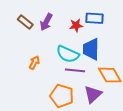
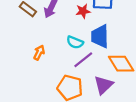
cyan semicircle: (68, 54) -> (75, 42), size x0.7
purple line: (75, 70) -> (83, 60), turned -42

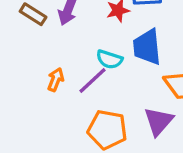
purple line: (83, 60) -> (92, 80), moved

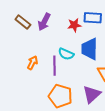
purple line: (92, 80) -> (55, 66), turned -54

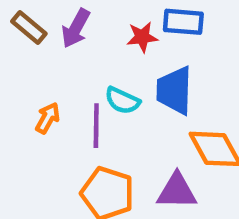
purple triangle: (92, 94) -> (177, 191), turned 42

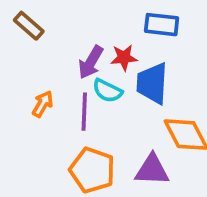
purple arrow: (76, 28) -> (91, 62), moved
red star: (142, 37) -> (124, 58), moved

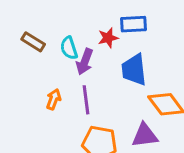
red star: (124, 58) -> (108, 38), moved
cyan semicircle: (107, 91) -> (69, 48), moved, turned 55

